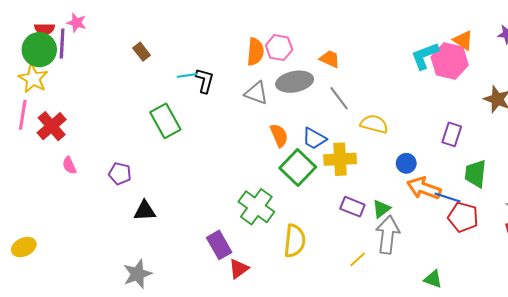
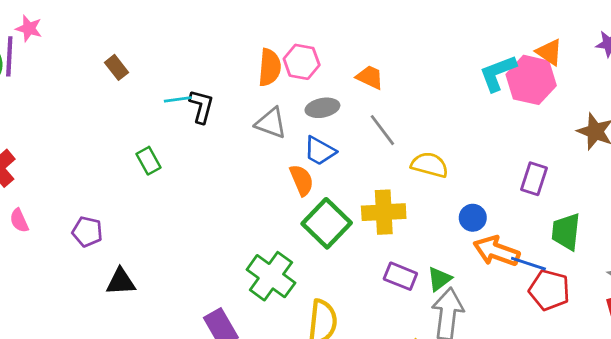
gray ellipse: (295, 82) -> (322, 108), size x0.7
green rectangle: (165, 121) -> (149, 161), size x0.6
blue trapezoid: (314, 139) -> (320, 151), moved

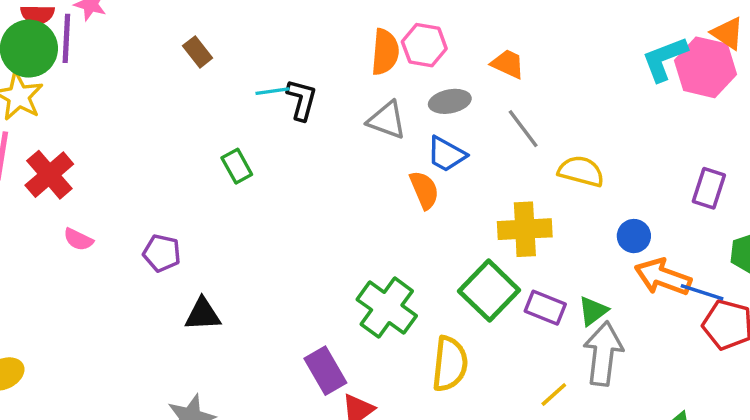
pink semicircle: (19, 221) -> (78, 239), turned -40
green square: (327, 223) -> (489, 291), moved

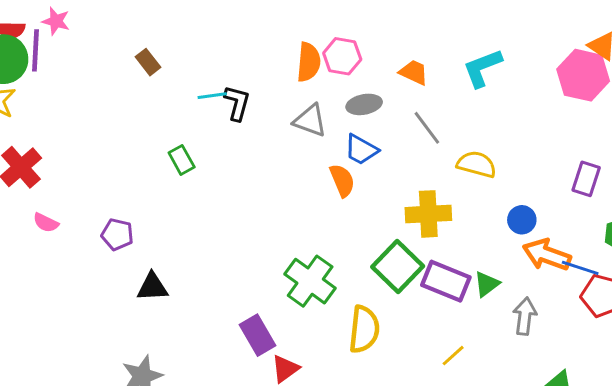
cyan L-shape: (665, 59) -> (482, 68), moved
purple rectangle: (545, 308) -> (446, 281), size x1.4
gray arrow: (603, 354) -> (525, 316), moved, size x0.7

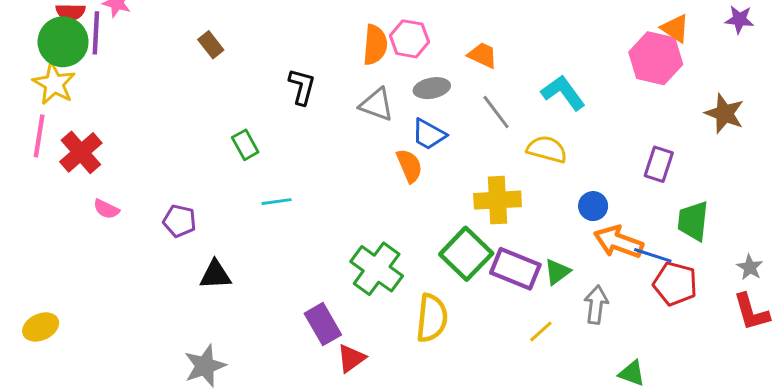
cyan L-shape: (482, 68) -> (563, 93), moved, turned 75
cyan line: (212, 96) -> (277, 202), moved
yellow line: (453, 356) -> (541, 331), moved

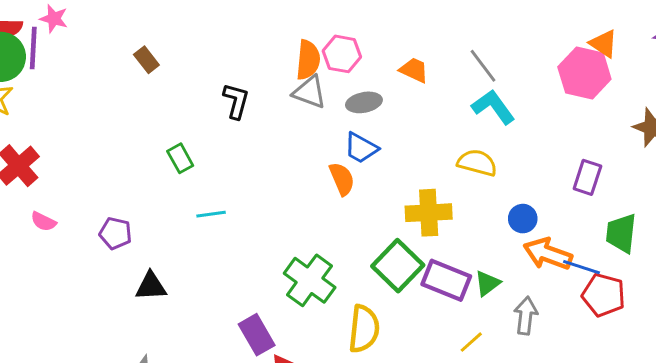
gray triangle: (377, 105) -> (310, 92), moved
gray line: (496, 112) -> (483, 66), moved

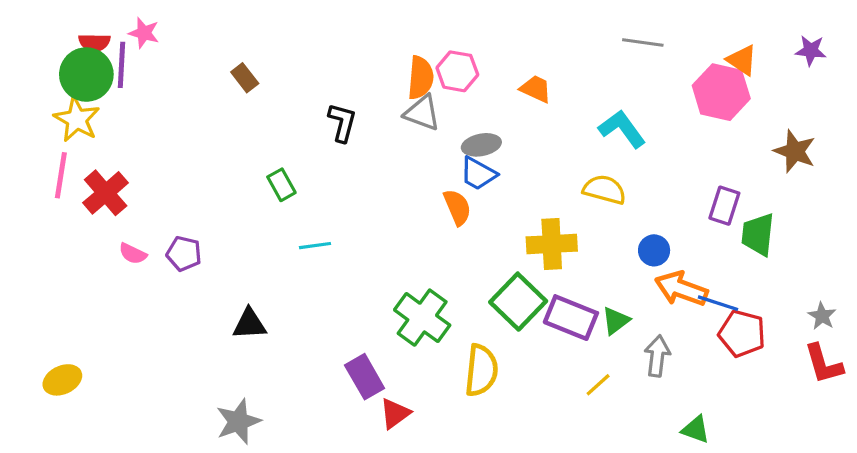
gray line: (483, 66) -> (643, 43), moved, turned -45
gray ellipse: (364, 102) -> (481, 145), moved
purple pentagon: (116, 233) -> (184, 254), moved
green trapezoid: (621, 233) -> (758, 234), moved

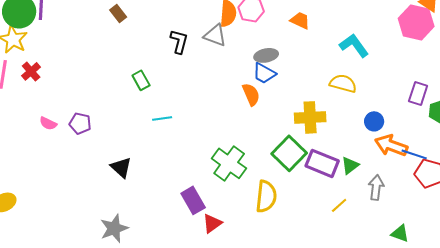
gray triangle: (422, 113) -> (215, 35), moved
red cross: (106, 193) -> (31, 71), moved, size x0.7
black triangle: (249, 324) -> (121, 167), turned 45

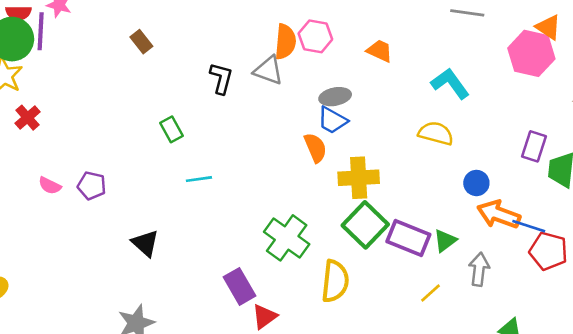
yellow cross: (310, 117) -> (359, 178), moved

